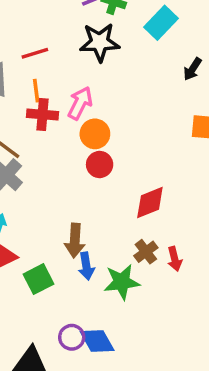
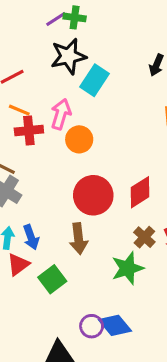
cyan rectangle: (161, 23) -> (94, 80), moved
orange line: (36, 91) -> (19, 110), turned -50
red circle: (100, 165) -> (93, 195), moved, size x1.6
blue arrow: (86, 266) -> (31, 237), moved

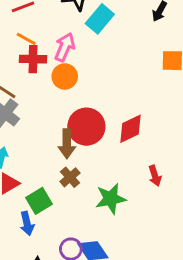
orange circle: (79, 139) -> (65, 76), moved
blue arrow: (31, 237) -> (27, 223), moved
brown cross: (144, 237) -> (70, 177), moved
brown arrow: (78, 239) -> (67, 144), moved

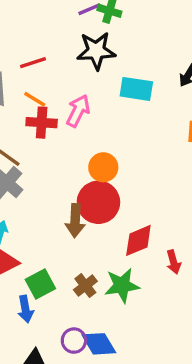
cyan rectangle: (100, 19) -> (136, 89), moved, turned 56
orange circle: (65, 76) -> (103, 167), moved
red diamond: (130, 129) -> (138, 240), moved
brown cross: (70, 177) -> (85, 286), moved

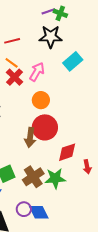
cyan rectangle: (136, 89) -> (73, 61), turned -54
red cross: (42, 123) -> (14, 77), turned 36
orange circle: (103, 167) -> (41, 100), moved
brown cross: (85, 286) -> (33, 177), size x1.5

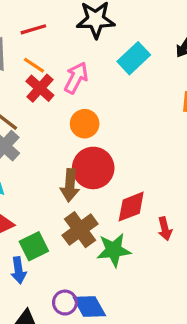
brown cross: (33, 177) -> (80, 230), moved

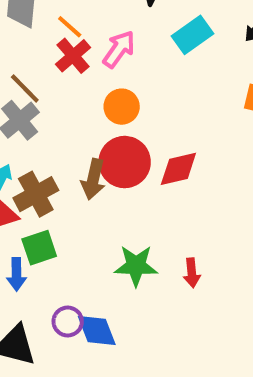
red diamond: (131, 207) -> (178, 169), moved
red arrow: (165, 229) -> (192, 273), moved
brown cross: (80, 230) -> (36, 194), moved

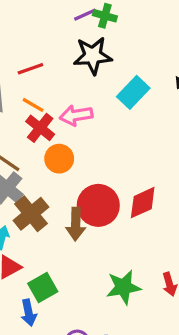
pink arrow: (119, 49) -> (76, 115), turned -124
orange circle: (122, 107) -> (59, 159), moved
brown cross: (36, 194) -> (31, 214), moved

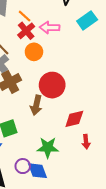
red diamond: (143, 203) -> (74, 119), moved
brown arrow: (76, 224) -> (36, 105), moved
green star: (123, 287) -> (48, 148), moved

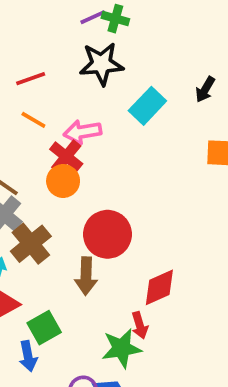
red cross: (26, 31) -> (66, 157), moved
red arrow: (86, 142) -> (140, 325), moved

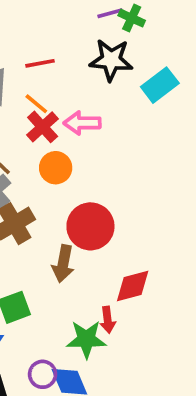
cyan rectangle: (147, 106) -> (160, 85), moved
red cross: (66, 157) -> (43, 127), moved

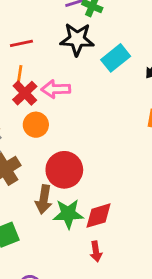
orange line: (36, 104) -> (19, 75), turned 60
red arrow: (108, 320) -> (96, 252), moved
green star: (86, 339) -> (68, 214), moved

